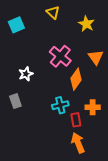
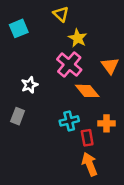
yellow star: (86, 24) -> (78, 38), moved
orange diamond: (76, 79) -> (87, 91), turned -75
gray rectangle: (15, 101) -> (18, 116), turned 40

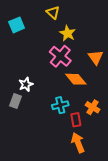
white star: (30, 85) -> (26, 84), moved
orange cross: (106, 123) -> (93, 107), turned 32

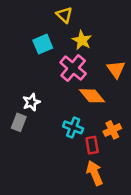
cyan square: (17, 25) -> (43, 44), moved
cyan cross: (60, 105) -> (73, 127), turned 35
orange cross: (93, 107) -> (112, 130), turned 32

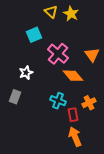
yellow star: (82, 40) -> (71, 14), moved
white star: (31, 102) -> (26, 73), moved

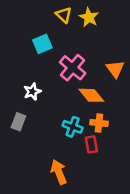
orange cross: (89, 103) -> (99, 123), moved, turned 32
orange arrow: (75, 137) -> (59, 172), moved

